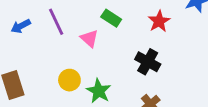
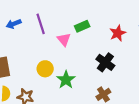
green rectangle: (111, 18) -> (82, 26), turned -64

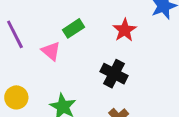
yellow circle: (45, 69) -> (16, 97), moved

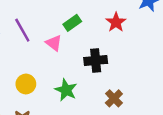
black cross: (114, 74) -> (96, 60), moved, turned -30

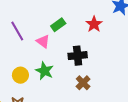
green star: (66, 90) -> (45, 71), moved
brown cross: (114, 98) -> (83, 83), moved

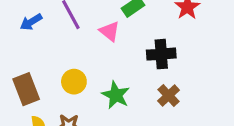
green star: (45, 71) -> (116, 95), moved

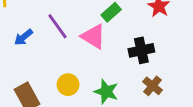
pink triangle: (110, 31) -> (93, 36), size x1.4

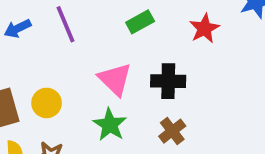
pink triangle: (93, 36) -> (115, 79), moved
yellow circle: (68, 85) -> (47, 103), moved

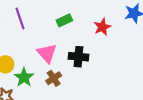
green star: (110, 125) -> (24, 77), moved
brown cross: (172, 131) -> (54, 78), moved

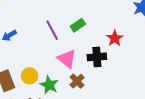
purple line: (20, 18) -> (52, 30), moved
red star: (102, 27) -> (115, 38), moved

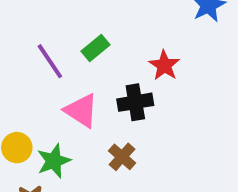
brown cross: (77, 81) -> (122, 157), moved
green star: (49, 85) -> (54, 161), turned 30

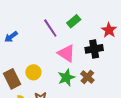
green star: (54, 161) -> (66, 77), moved

